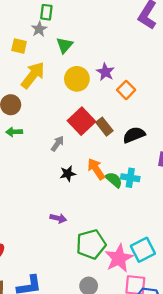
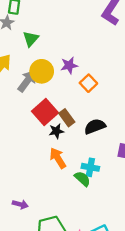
purple star: (105, 72) -> (69, 65), turned 30
gray arrow: (57, 144) -> (27, 81), moved, size x1.5
black star: (68, 174) -> (56, 131), moved
green semicircle: (114, 180) -> (82, 179), moved

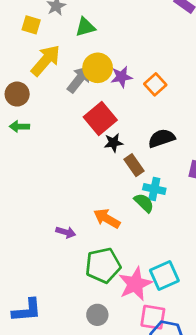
green triangle: (31, 39) -> (85, 27), turned 30
purple star: (69, 65) -> (121, 77), moved
brown rectangle: (67, 118) -> (134, 165), moved
orange arrow: (58, 158) -> (107, 218), moved, turned -30

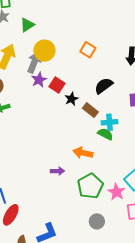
purple star: (121, 77) -> (39, 80), moved
red square: (100, 118) -> (57, 85), size x0.7
pink star: (135, 284) -> (116, 192), size x0.7

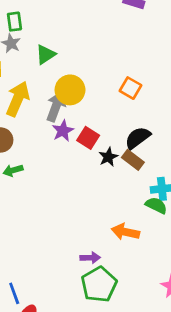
black semicircle: (104, 86) -> (138, 138), moved
brown rectangle: (90, 110) -> (133, 160), moved
green pentagon: (90, 186) -> (99, 284), moved

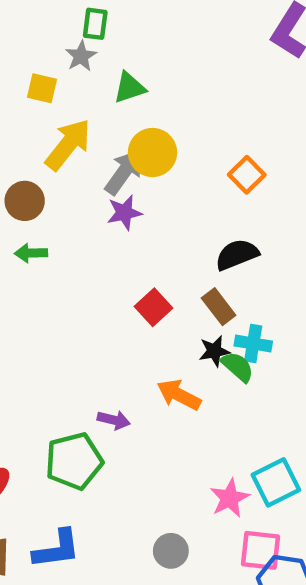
red square: (88, 138) -> (154, 307), moved
black star: (108, 157) -> (214, 351), moved
brown rectangle: (133, 160) -> (219, 307), moved
green pentagon: (99, 284) -> (74, 461), moved

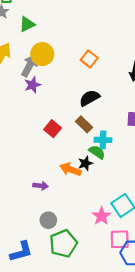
black star: (214, 351) -> (85, 163), moved
green pentagon: (74, 461) -> (63, 244), moved
gray circle: (171, 551) -> (48, 220), moved

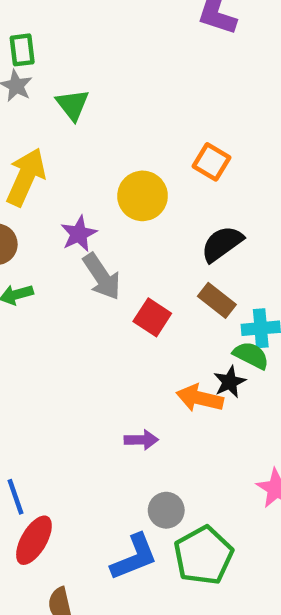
green triangle: (27, 24) -> (73, 105), turned -35
yellow circle: (42, 54) -> (143, 196), moved
gray arrow: (30, 65) -> (102, 277), moved, turned 125
purple star: (33, 85) -> (79, 234), moved
blue L-shape: (21, 252) -> (134, 557), moved

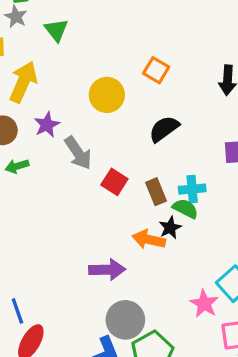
purple star: (79, 234) -> (47, 125), moved
brown rectangle: (217, 300) -> (156, 192), moved, turned 30
purple arrow: (141, 440) -> (107, 270), size x1.5
gray circle: (166, 510) -> (125, 320), size x1.5

